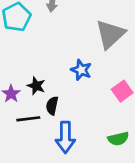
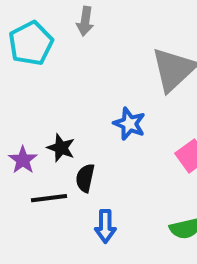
blue arrow: (65, 137) -> (105, 226), size x0.7

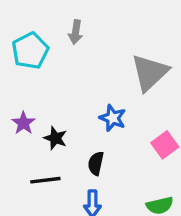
purple star: (23, 160) -> (23, 123), moved
black semicircle: (85, 178) -> (96, 163), moved

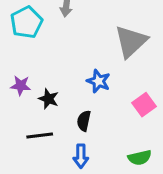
purple star: (23, 123) -> (21, 86), turned -30

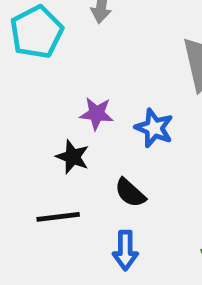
purple star: (21, 86) -> (97, 114), moved
black semicircle: (84, 121) -> (130, 193), turned -60

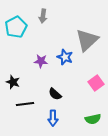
blue star: (154, 128) -> (65, 57), moved
black star: (73, 157) -> (13, 82), moved

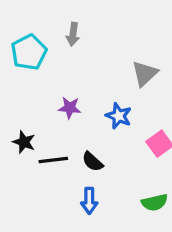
gray triangle: (87, 40) -> (145, 73), size x0.7
blue star: (65, 57) -> (119, 116), moved
black line: (25, 104) -> (53, 160), moved

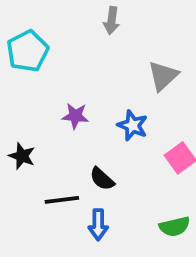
gray arrow: (73, 34) -> (112, 21), moved
black line: (53, 160) -> (62, 200), moved

